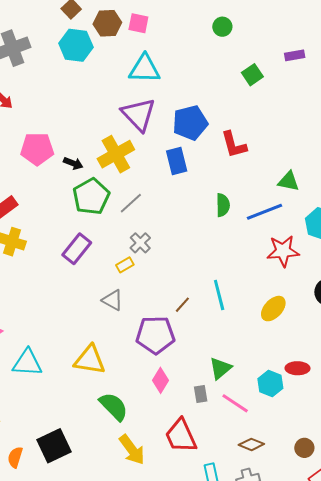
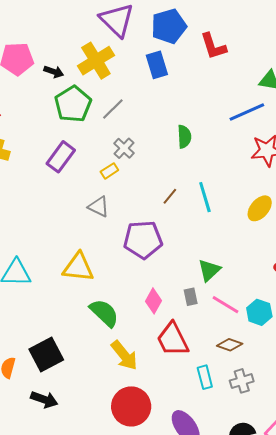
green semicircle: (223, 205) -> (184, 137), moved
brown line: (182, 305) -> (170, 196), moved
pink diamond: (160, 380) -> (154, 301), moved
cyan hexagon: (270, 384) -> (259, 312), moved
brown diamond: (251, 444) -> (230, 345), moved

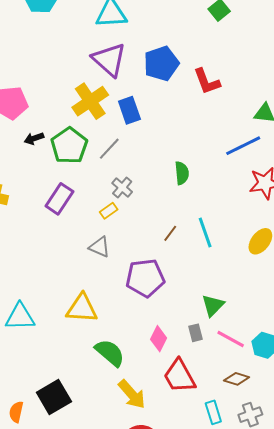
blue rectangle: (157, 65) -> (129, 110), moved
black arrow: (54, 72) -> (34, 138), moved, turned 144

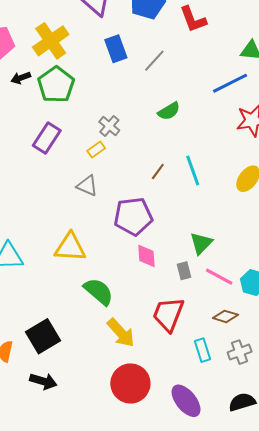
yellow cross: (90, 101) -> (51, 41), moved
gray line: (109, 149) -> (154, 61), moved
green semicircle: (182, 173) -> (169, 111), turned 65
pink diamond: (159, 339) -> (146, 256), moved, turned -30
red trapezoid: (179, 376) -> (168, 314), turned 51

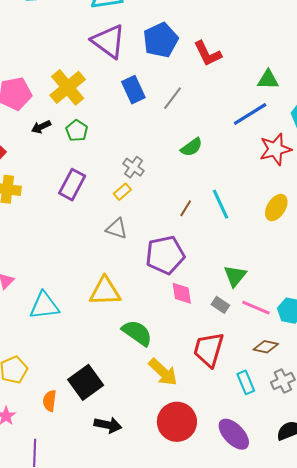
green pentagon: (56, 85) -> (77, 131), size x0.6
gray rectangle: (184, 271) -> (220, 305), turned -36
black arrow: (43, 381) -> (108, 425), moved

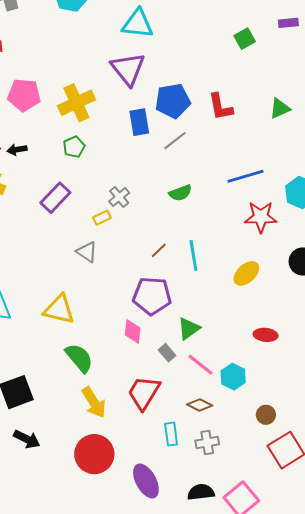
blue pentagon: (161, 40) -> (173, 101), moved
green triangle: (268, 80) -> (280, 109), moved, turned -40
black arrow: (41, 127) -> (17, 150), moved
purple pentagon: (165, 255) -> (152, 296), moved

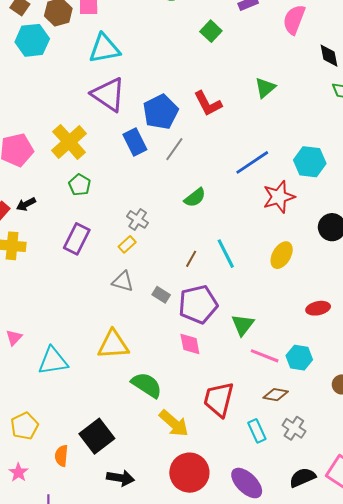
gray rectangle: (167, 353) -> (161, 295), moved
gray cross: (207, 442) -> (294, 428), turned -30

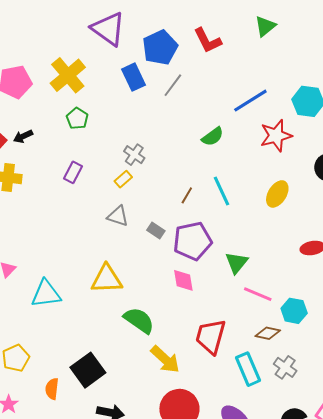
green semicircle: (195, 198) -> (213, 137), moved
purple rectangle: (77, 239) -> (73, 172), size x0.7
cyan hexagon: (299, 358) -> (294, 311), moved
cyan rectangle: (257, 431) -> (248, 369), size x1.4

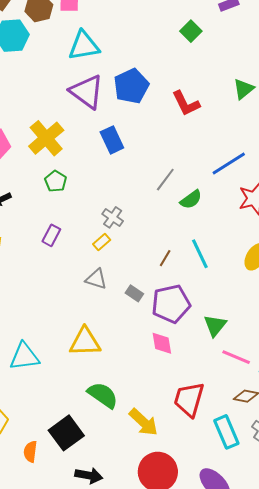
blue pentagon: (160, 48) -> (131, 86), moved
gray line: (173, 85) -> (165, 180), moved
green semicircle: (139, 320) -> (103, 395), moved

